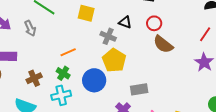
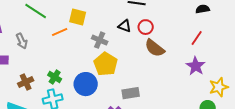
black triangle: (125, 22) -> (125, 26), moved
gray arrow: (30, 28) -> (22, 41), moved
orange line: (68, 52) -> (60, 32), moved

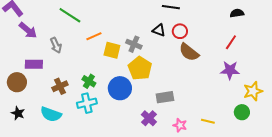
yellow square: (78, 17) -> (112, 50), moved
purple star: (196, 66) -> (230, 70), turned -30

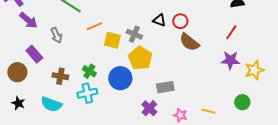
purple rectangle: (34, 64) -> (34, 54), turned 48
brown cross: (60, 86) -> (60, 76), turned 35
yellow star: (253, 91) -> (254, 70), moved

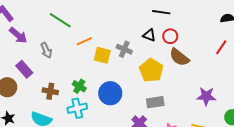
yellow pentagon: (140, 58) -> (151, 70), moved
purple star: (230, 60) -> (206, 96), moved

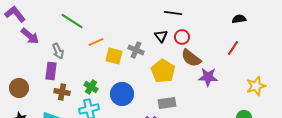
black triangle: (149, 35) -> (161, 36), turned 32
purple rectangle: (24, 69) -> (51, 71), moved, turned 48
purple star: (206, 96) -> (208, 77), moved

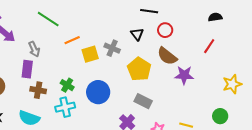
red circle: (182, 37) -> (165, 30), moved
yellow square: (114, 56) -> (90, 54), turned -30
gray rectangle: (167, 103) -> (143, 101), turned 36

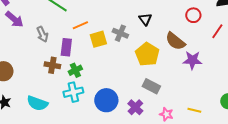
red circle: (165, 30) -> (193, 15), moved
purple rectangle: (27, 69) -> (66, 47), moved
green cross: (67, 85) -> (75, 70), turned 32
brown cross: (38, 90) -> (52, 65), moved
blue circle: (98, 92) -> (106, 100), moved

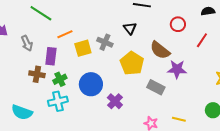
gray rectangle: (151, 86) -> (156, 87), moved
blue circle: (106, 100) -> (91, 84), moved
purple cross: (135, 107) -> (115, 101), moved

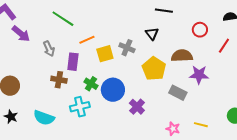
brown semicircle: (160, 50) -> (182, 56), turned 140
green cross: (60, 79) -> (91, 84), moved, turned -32

